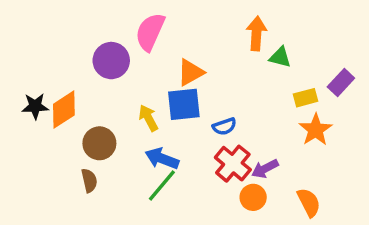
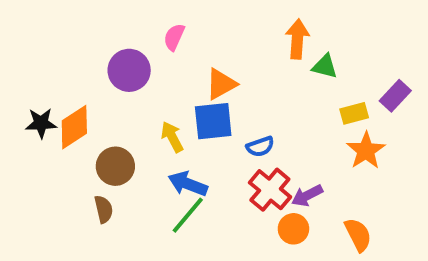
pink semicircle: (150, 32) -> (174, 37), size x0.6

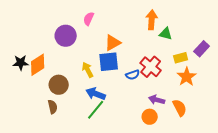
red cross: (270, 190) -> (151, 67), moved
purple arrow: (307, 196) -> (157, 100), turned 42
orange semicircle: (358, 235) -> (180, 108), moved

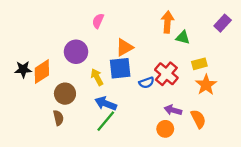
purple circle: (66, 36) -> (76, 52), moved
purple rectangle: (202, 49) -> (223, 23), moved

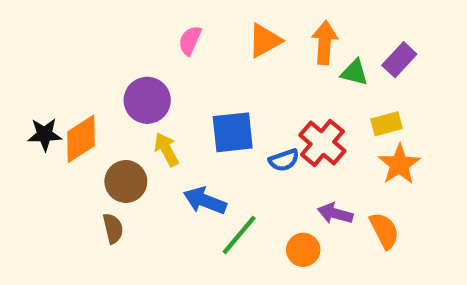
purple rectangle: (223, 23) -> (399, 60), moved
orange triangle: (124, 47) -> (265, 40), moved
yellow arrow: (97, 77) -> (166, 149), moved
green line: (106, 121) -> (239, 235), moved
orange circle: (165, 129) -> (303, 250), moved

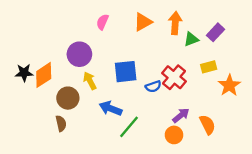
green triangle: (354, 73) -> (191, 39), turned -35
orange star: (399, 164) -> (229, 85), moved
purple arrow: (335, 214) -> (181, 115), turned 126
orange circle: (303, 250) -> (174, 135), moved

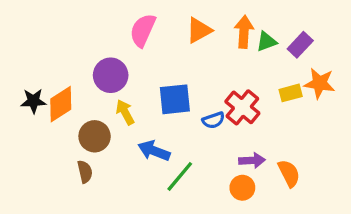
pink semicircle: (102, 22) -> (143, 30), size x1.5
green triangle: (191, 39) -> (266, 42), moved
orange star: (229, 85) -> (319, 83), moved, turned -30
purple arrow: (181, 115) -> (252, 160), turned 36

